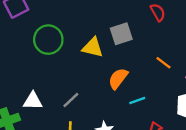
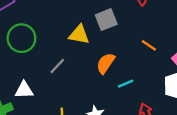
green circle: (48, 40) -> (21, 38), moved
gray line: (71, 100) -> (57, 66), moved

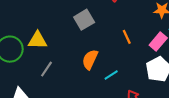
yellow triangle: (79, 35) -> (38, 40), moved
orange line: (149, 45) -> (127, 37), turned 40

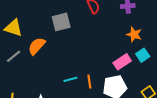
orange line: (127, 37) -> (89, 82), moved
orange semicircle: (90, 59) -> (37, 46), moved

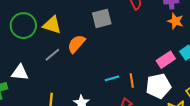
orange star: (134, 34) -> (175, 21), moved

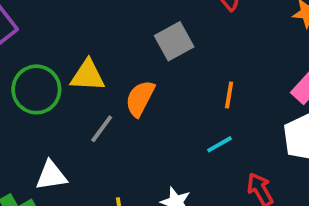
orange line: (132, 81) -> (229, 95), moved, turned 32

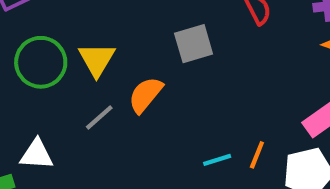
yellow triangle: (88, 76) -> (97, 59), turned 45
orange line: (229, 95) -> (257, 155), moved

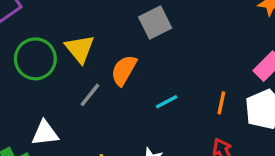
cyan line: (217, 160) -> (167, 102), moved

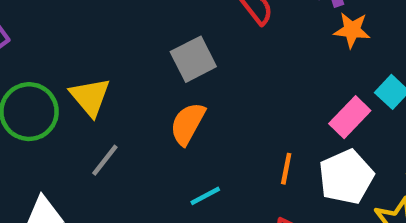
orange semicircle: (124, 70) -> (188, 124), moved
cyan line: (167, 102) -> (205, 196), moved

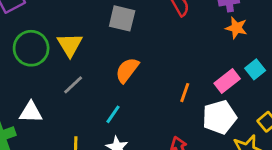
gray square: (193, 59) -> (122, 18), moved, turned 32
orange line: (286, 169) -> (185, 93), moved
cyan line: (205, 196) -> (113, 114), moved, turned -36

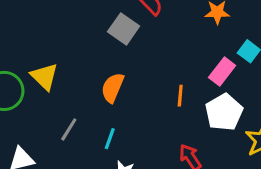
gray square: (122, 18) -> (124, 29), moved, turned 36
gray line: (73, 85) -> (69, 129), moved

